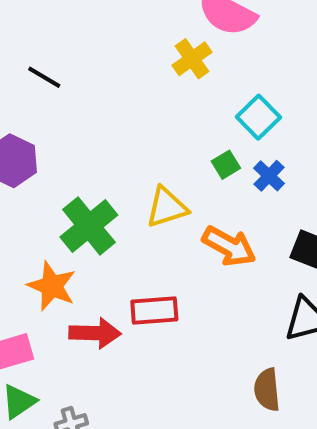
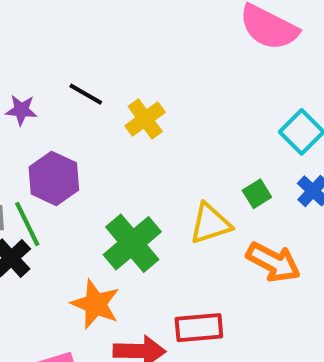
yellow cross: (192, 59) -> (145, 119), moved
green square: (226, 165) -> (257, 194), moved

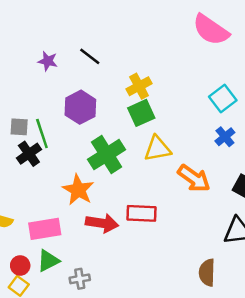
yellow cross: (145, 119) -> (139, 86), moved
purple hexagon: (54, 178) -> (80, 107), moved
green square: (257, 194) -> (141, 113), moved, size x1.5

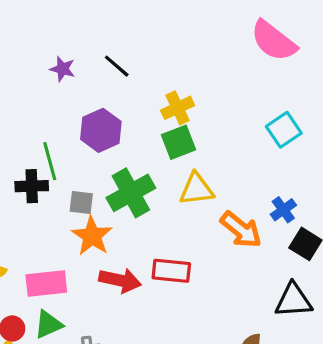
gray square: (19, 127) -> (81, 203), moved
blue cross: (225, 137) -> (283, 210), moved
black cross: (29, 154) -> (32, 186), turned 30

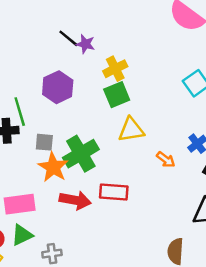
purple star: (63, 69) -> (85, 44), moved
green cross: (131, 193) -> (81, 154), moved
orange arrow: (241, 230) -> (166, 160), size x0.6

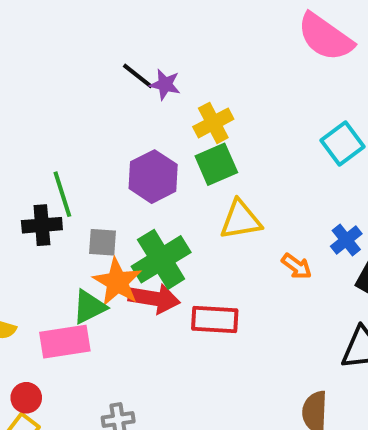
purple hexagon: (58, 87) -> (153, 177), moved
red arrow: (75, 200) -> (154, 298), moved
green triangle: (22, 235) -> (89, 307), moved

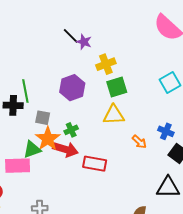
green square: (216, 164) -> (117, 87), moved
blue cross: (346, 240) -> (166, 131), turned -35
green cross: (161, 259) -> (71, 130), size x0.5

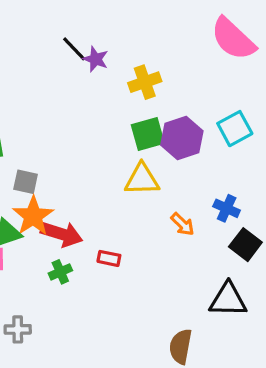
yellow cross: (106, 64) -> (145, 82), moved
purple hexagon: (72, 88) -> (182, 138), moved
green cross: (71, 130) -> (60, 272), moved
red rectangle: (95, 164) -> (109, 258), size x0.6

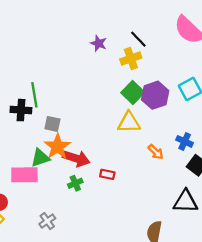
black line: (74, 49) -> (138, 39), moved
green square: (148, 134) -> (133, 93), turned -30
gray cross: (18, 329) -> (47, 221), turned -35

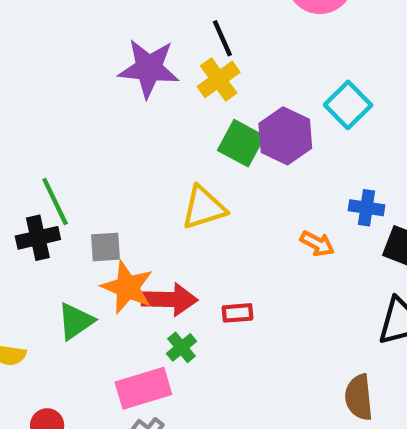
black line: (138, 39) -> (222, 38), turned 36
purple star: (98, 43) -> (149, 68), size x1.8
yellow triangle: (129, 122) -> (204, 208), moved
green triangle: (40, 158) -> (76, 321), moved
pink rectangle: (24, 175) -> (143, 388), moved

